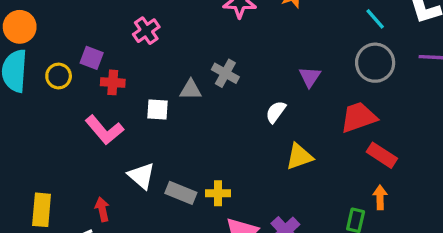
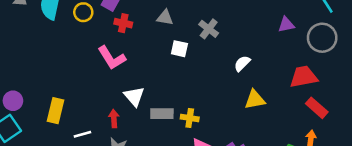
purple triangle: (310, 77) -> (286, 25), moved, turned 36
gray triangle: (191, 90) -> (165, 18), moved
white square: (158, 109) -> (179, 49), moved
gray rectangle: (181, 193) -> (162, 114), turned -30
red arrow: (102, 209) -> (114, 118), moved

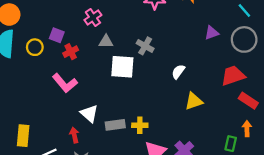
red cross: (123, 23) -> (71, 52), turned -32
white square: (179, 49) -> (122, 67), size x1.6

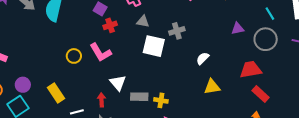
gray cross: (145, 46) -> (177, 31), turned 35
yellow circle: (35, 47) -> (74, 56), moved
yellow rectangle: (23, 136) -> (56, 93), turned -48

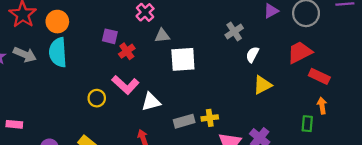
gray cross: (177, 31) -> (234, 31), moved
white semicircle: (203, 58) -> (252, 55), moved
white triangle: (118, 83) -> (151, 102), moved, turned -48

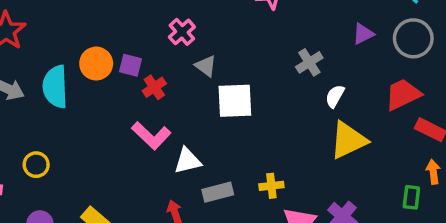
orange circle: (57, 22) -> (96, 64), moved
gray triangle: (162, 36) -> (206, 66), turned 42
yellow triangle: (262, 85) -> (348, 140), size x1.4
yellow circle: (97, 98) -> (36, 165), moved
gray rectangle: (184, 121) -> (218, 192), moved

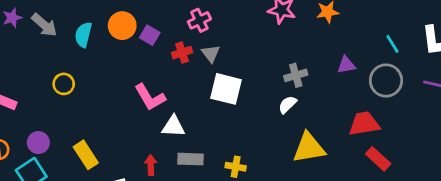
cyan semicircle: (55, 87) -> (83, 35), size x0.7
red cross: (154, 87) -> (182, 53), moved
white semicircle: (335, 96) -> (287, 105), moved
yellow circle: (36, 165) -> (64, 84), moved

